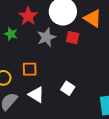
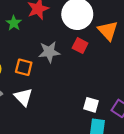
gray star: (46, 37) -> (49, 52), moved
white square: (68, 88) -> (91, 105), moved, turned -32

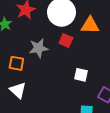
orange triangle: (108, 31) -> (90, 25), turned -42
white square: (91, 105) -> (81, 75), moved

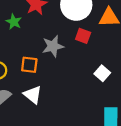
white square: (81, 75) -> (102, 73), turned 32

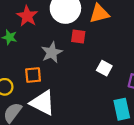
white triangle: (33, 95) -> (43, 103), size x1.4

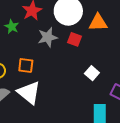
gray star: (52, 52) -> (48, 37), moved

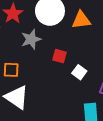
red square: (75, 39) -> (59, 56), moved

